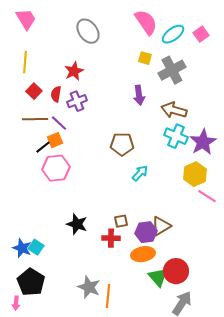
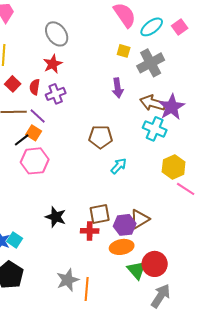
gray ellipse: (88, 31) -> (57, 34), moved
orange square: (55, 140) -> (34, 133), turned -35
purple star: (203, 142) -> (172, 107), moved
brown square: (121, 221) -> (100, 214), size x1.5
gray star: (89, 287) -> (68, 280), turned 30

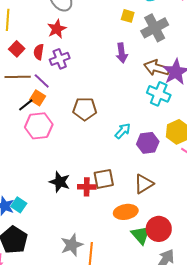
brown pentagon: (101, 137) -> (85, 109), moved
purple hexagon: (125, 225) -> (148, 143), moved
red cross: (90, 231) -> (87, 187), moved

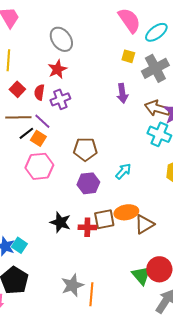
black line: (26, 105) -> (26, 133), moved
purple hexagon: (148, 143) -> (88, 183), moved
orange ellipse: (126, 212) -> (126, 212), moved

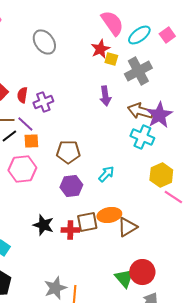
red star: (57, 69) -> (100, 49), moved
orange square: (38, 138) -> (31, 141), moved, turned -35

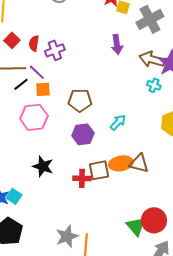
cyan cross: (142, 137) -> (154, 85), size x0.6
black star: (43, 225) -> (43, 166), moved
brown triangle: (127, 227) -> (139, 163), moved, turned 45

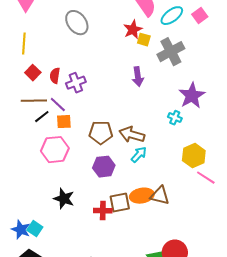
brown arrow: (152, 59) -> (132, 135), moved

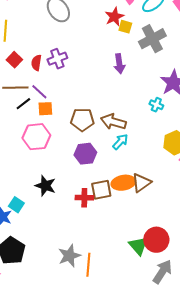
purple cross: (76, 83) -> (57, 59), moved
brown triangle: (160, 196) -> (141, 183), turned -50
cyan square: (35, 229) -> (16, 205), moved

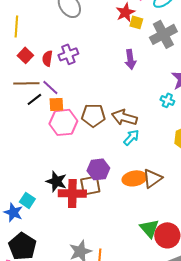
pink hexagon: (36, 137) -> (63, 122), moved
purple hexagon: (85, 154) -> (98, 169), moved
brown square: (101, 190) -> (90, 185), moved
red cross: (84, 198) -> (72, 193), moved, size x1.5
green triangle: (138, 246) -> (149, 228), moved

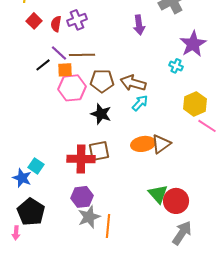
brown line: (26, 83) -> (82, 55), moved
purple hexagon: (98, 169) -> (82, 197), moved
black star: (56, 181) -> (101, 114), moved

